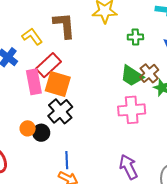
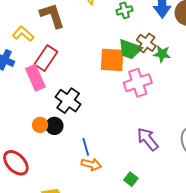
orange square: (58, 84) -> (112, 60), moved

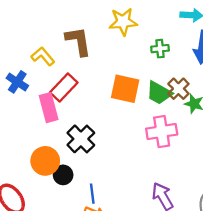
orange square: (112, 60) -> (125, 89), moved
orange circle: (40, 125) -> (45, 161), size x1.6
black circle: (54, 126) -> (63, 175), moved

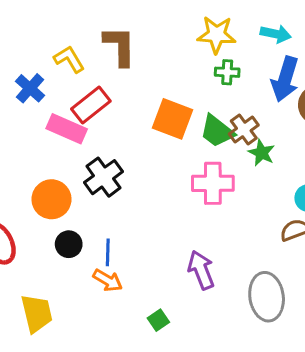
yellow star: (123, 22) -> (216, 35), moved
pink rectangle: (49, 108) -> (67, 129), turned -60
black circle: (63, 175) -> (69, 244), moved

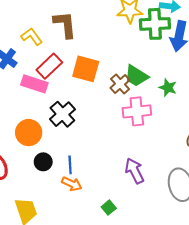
green cross: (227, 72) -> (155, 24), moved, size x1.8
orange square: (173, 119) -> (86, 69), moved
brown cross: (244, 130) -> (120, 84), moved

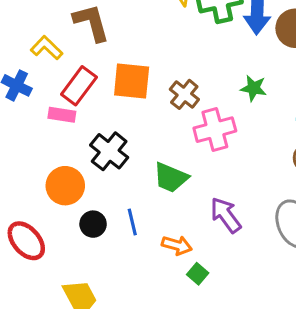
green trapezoid: (136, 76) -> (171, 178), moved
pink rectangle: (34, 84) -> (62, 115), size x0.7
orange arrow: (72, 184) -> (177, 245), moved

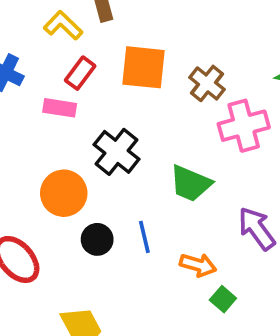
yellow L-shape: (47, 48) -> (63, 25), moved
red rectangle: (79, 86) -> (80, 73), size x0.7

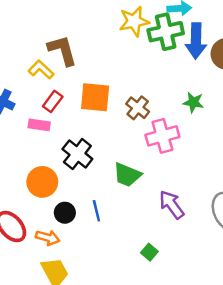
orange arrow: (198, 265) -> (48, 238), moved

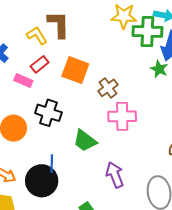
green star: (193, 102) -> (159, 69), moved
black cross: (77, 154) -> (48, 113), turned -35
black circle: (65, 213) -> (42, 181), moved, size x1.8

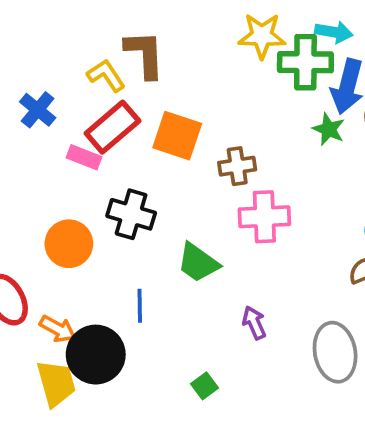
red rectangle: (40, 64) -> (112, 127), size x1.6
brown cross: (108, 88) -> (237, 166), turned 30
purple arrow: (115, 175) -> (254, 323), size x0.7
black circle: (42, 181) -> (96, 355), moved

